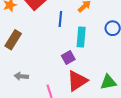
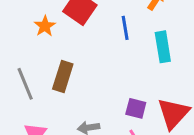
purple square: (68, 57) -> (136, 108), moved, turned -32

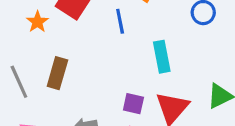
cyan rectangle: (163, 47) -> (162, 57), moved

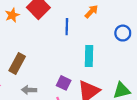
brown rectangle: (57, 73) -> (17, 63), moved

